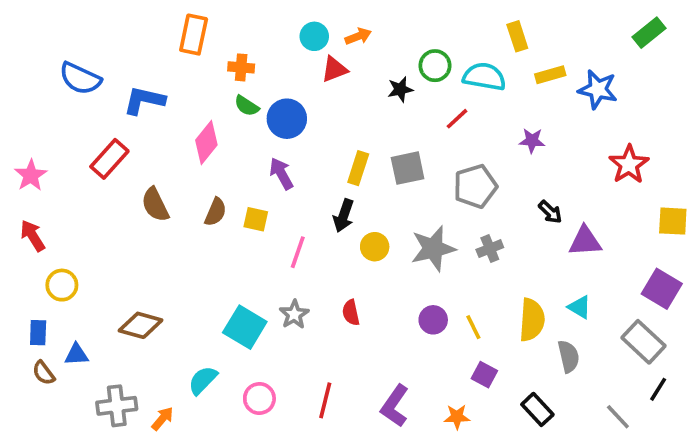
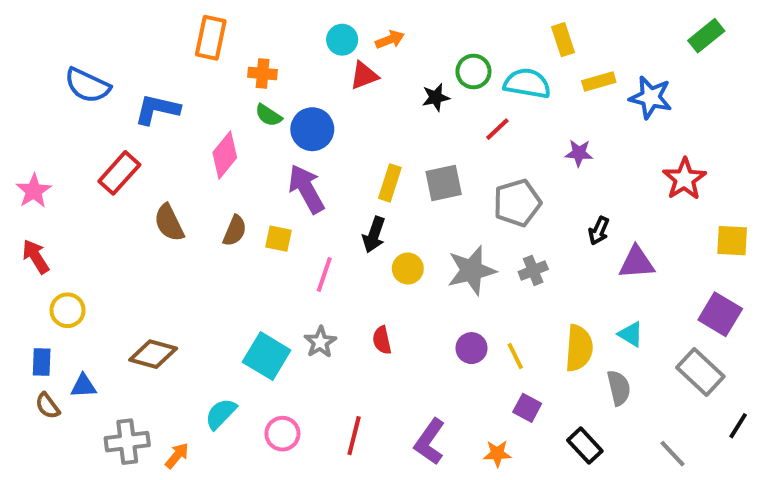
purple arrow: (281, 174) -> (306, 189), size x1.4
black arrow: (550, 212) -> (599, 231), turned 70
black line: (658, 389) -> (738, 426), moved

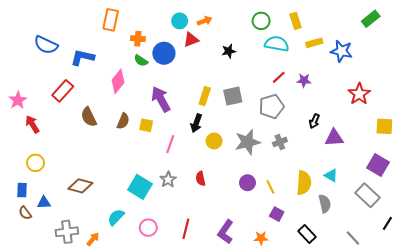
green circle: (473, 71) -> (261, 21), moved
blue circle: (312, 129) -> (164, 53), moved
red line: (497, 129) -> (279, 77), moved
red arrow: (36, 257) -> (32, 124), moved

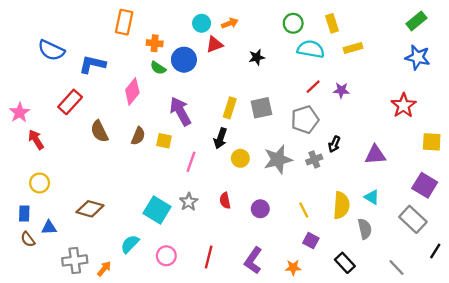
blue star: (341, 51) -> (418, 57), moved
black arrow: (314, 121) -> (334, 144), moved
purple circle: (247, 183) -> (260, 209), moved

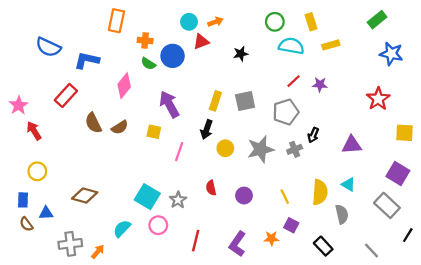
green rectangle: (416, 21) -> (377, 20), moved
brown semicircle: (138, 136) -> (120, 127), moved, turned 35
gray star: (189, 202) -> (178, 200), moved
pink circle: (166, 256) -> (158, 225), moved
orange star: (293, 268) -> (271, 238), moved

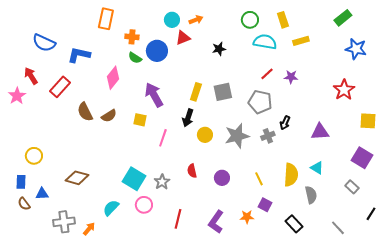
gray pentagon: (286, 112) -> (260, 102), turned 30
red arrow: (34, 131) -> (31, 76), moved
gray rectangle: (387, 205) -> (352, 187), size x0.6

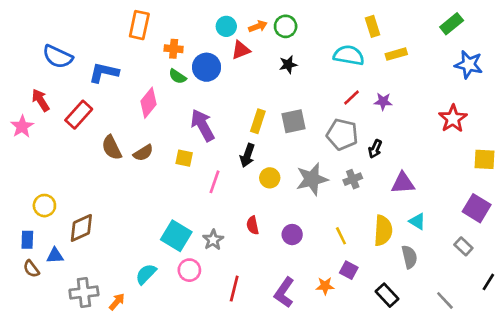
green circle: (250, 20) -> (286, 26), moved
black arrow: (285, 123) -> (375, 149), moved
purple triangle: (320, 132) -> (403, 183), moved
brown diamond: (77, 178) -> (81, 228), moved, turned -40

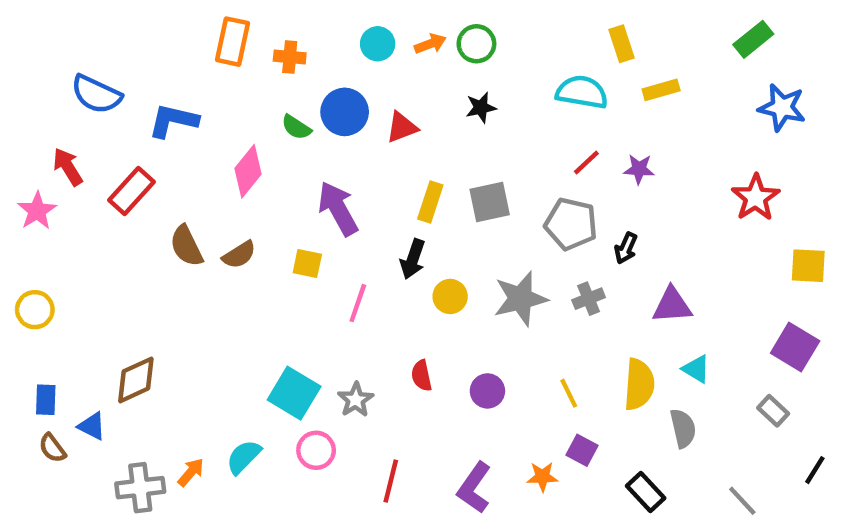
orange cross: (174, 49) -> (290, 57), moved
red triangle: (241, 50) -> (402, 127), moved
yellow circle: (44, 206) -> (35, 310), moved
blue triangle: (55, 256) -> (92, 426), turned 30
orange arrow: (117, 302) -> (191, 472), moved

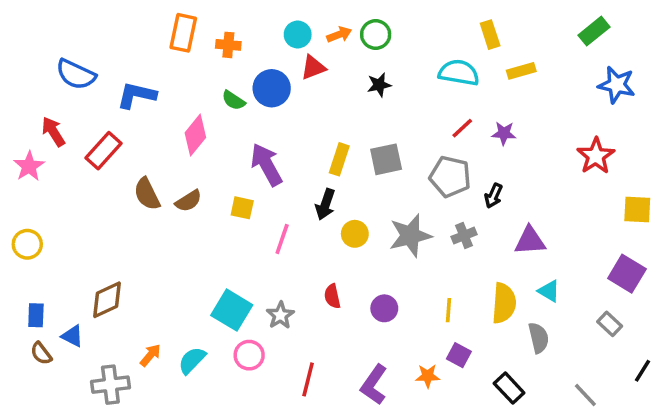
red triangle: (402, 127) -> (313, 67), moved
yellow line: (569, 393) -> (448, 310), turned 30
orange arrow: (191, 472) -> (150, 355), moved

